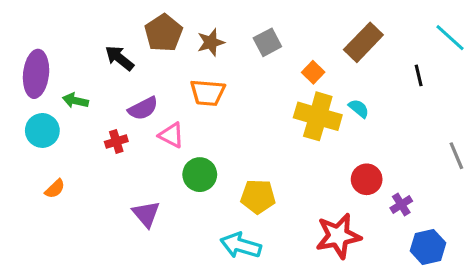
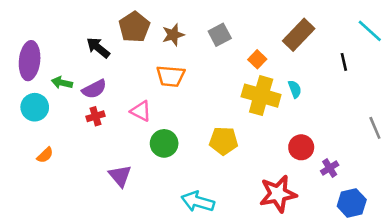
purple semicircle: (143, 108) -> (94, 89), moved
cyan semicircle: (359, 108) -> (295, 89), turned 30
yellow pentagon: (258, 197) -> (224, 141), moved

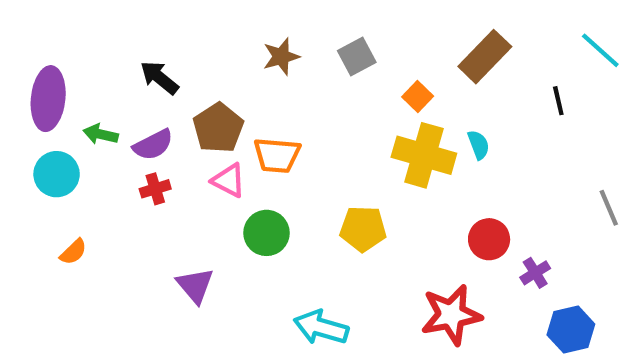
brown pentagon: (134, 27) -> (218, 128), moved
orange trapezoid: (171, 76) -> (277, 155), moved

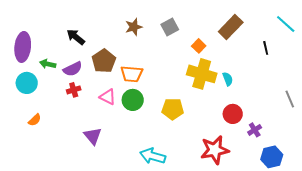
cyan semicircle: (479, 145) -> (228, 79), moved
pink triangle: (229, 180) -> (108, 97), moved
green circle: (266, 233) -> (133, 100), moved

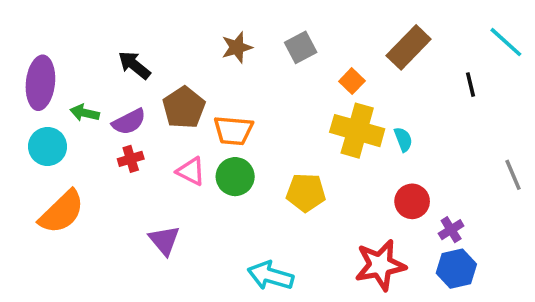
orange semicircle: (35, 120) -> (62, 212), size x2.0
blue hexagon: (272, 157) -> (456, 269), moved

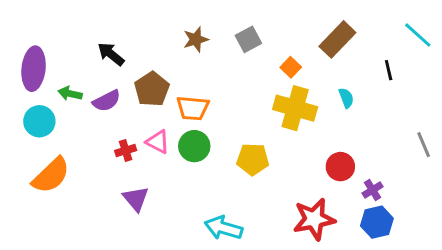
cyan semicircle: (403, 139) -> (346, 98), moved
red cross: (131, 159) -> (126, 150), moved

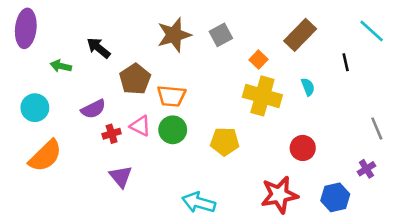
brown star: (196, 39) -> (174, 35), size x1.5
purple ellipse: (34, 69) -> (26, 28), moved
green arrow: (70, 94) -> (61, 66), moved
purple semicircle: (107, 101) -> (93, 109), moved
purple cross: (373, 190) -> (366, 169), moved

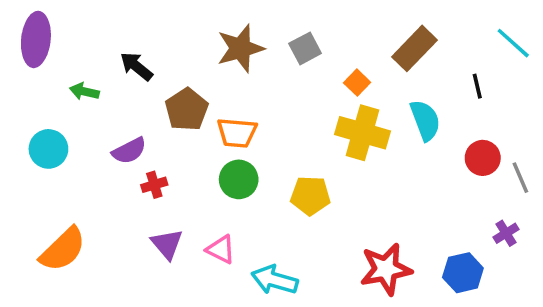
cyan semicircle: (308, 87) -> (425, 120), size x1.6
pink triangle: (140, 126) -> (221, 249), moved
red circle: (303, 148) -> (483, 158), moved
orange semicircle: (45, 156) -> (63, 249), moved

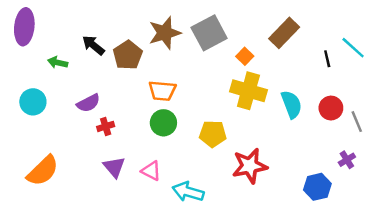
cyan line: (513, 43) -> (353, 48), moved
gray square: (305, 48) -> (209, 33), size x1.6
brown pentagon: (187, 109) -> (128, 55), moved
cyan semicircle: (425, 120) -> (292, 104), moved
red star: (386, 269) -> (250, 166), moved

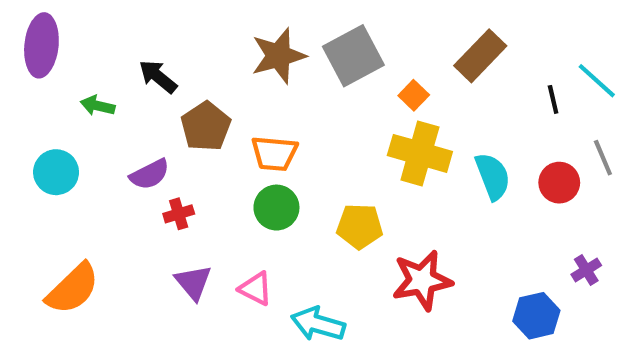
brown pentagon: (128, 55) -> (206, 126), moved
gray line: (357, 122) -> (603, 158), moved

